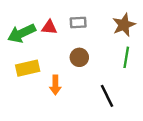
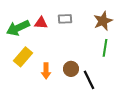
brown circle: (79, 57) -> (71, 69), moved
yellow rectangle: (28, 68) -> (23, 57), turned -36

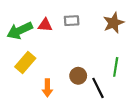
green line: (105, 48) -> (116, 67), moved
orange arrow: (46, 71) -> (47, 88), moved

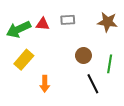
brown star: (114, 23) -> (108, 22), turned 30
brown circle: (78, 76) -> (83, 55), moved

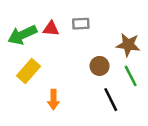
brown star: (108, 22) -> (128, 45), moved
green line: (110, 64) -> (131, 76), turned -36

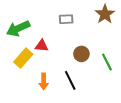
red triangle: (51, 29) -> (42, 46), moved
brown star: (128, 45) -> (105, 14), moved, turned 30
black line: (111, 100) -> (70, 80), moved

